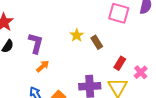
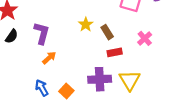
red rectangle: (120, 63) -> (115, 52), moved, turned 48
pink cross: (141, 72) -> (145, 38), moved

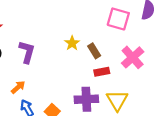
pink cross: (145, 38) -> (133, 57), size x1.5
orange arrow: (49, 58) -> (18, 87), moved

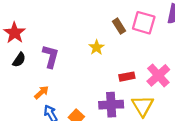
brown rectangle: (94, 51) -> (119, 26), moved
pink cross: (133, 57) -> (158, 75), moved

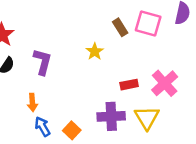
orange arrow: (42, 92) -> (32, 102), turned 128

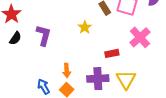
pink cross: (165, 83) -> (140, 37), moved
orange arrow: (32, 102) -> (67, 70), moved

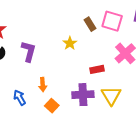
orange arrow: (67, 70) -> (43, 85), moved
blue arrow: (44, 87) -> (20, 98), moved

